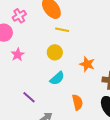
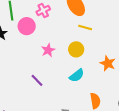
pink star: (18, 55) -> (48, 50), moved
purple line: (29, 97) -> (37, 80), moved

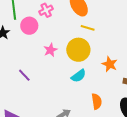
yellow circle: (76, 49) -> (78, 50), size x1.5
purple line: (37, 80) -> (24, 75), moved

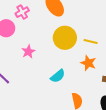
yellow line: (88, 28) -> (91, 41), moved
yellow circle: (78, 50) -> (65, 38), moved

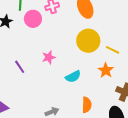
pink star: (28, 52) -> (49, 57), moved

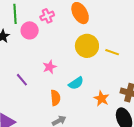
orange star: (106, 70) -> (101, 98), moved
orange semicircle: (87, 105) -> (55, 98), moved

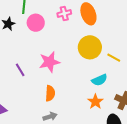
pink cross: (47, 16) -> (64, 14), moved
pink star: (50, 67) -> (49, 62), size x1.5
cyan semicircle: (76, 83) -> (99, 80), moved

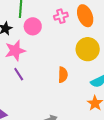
pink star: (49, 62) -> (15, 51), moved
orange semicircle: (50, 93) -> (63, 75), moved

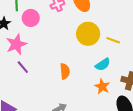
orange semicircle: (63, 75) -> (65, 71), moved

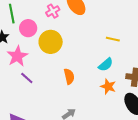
yellow circle: (88, 34) -> (51, 42), moved

